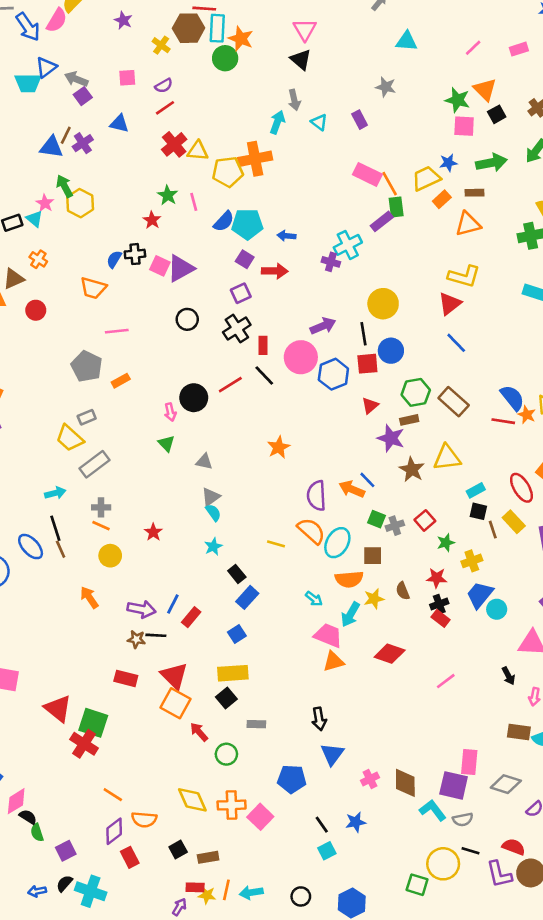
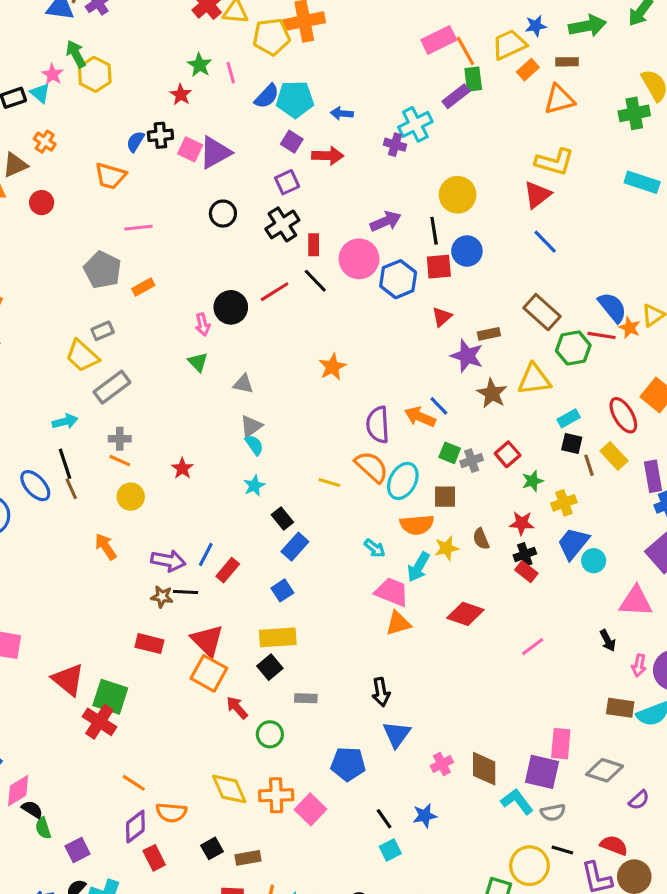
pink rectangle: (367, 174) -> (439, 40), turned -52
green hexagon: (416, 392) -> (573, 348), moved

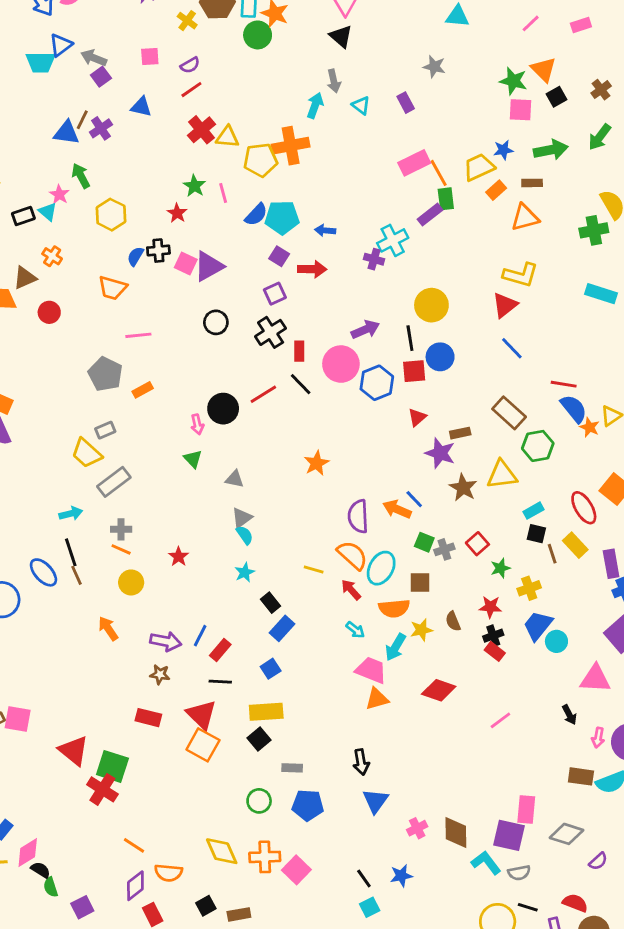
yellow hexagon: (95, 74) -> (111, 215), moved
red line: (601, 335) -> (564, 384), moved
black line: (185, 592) -> (220, 682), moved
red arrow: (237, 708) -> (351, 590), moved
blue pentagon: (348, 764) -> (308, 805), moved

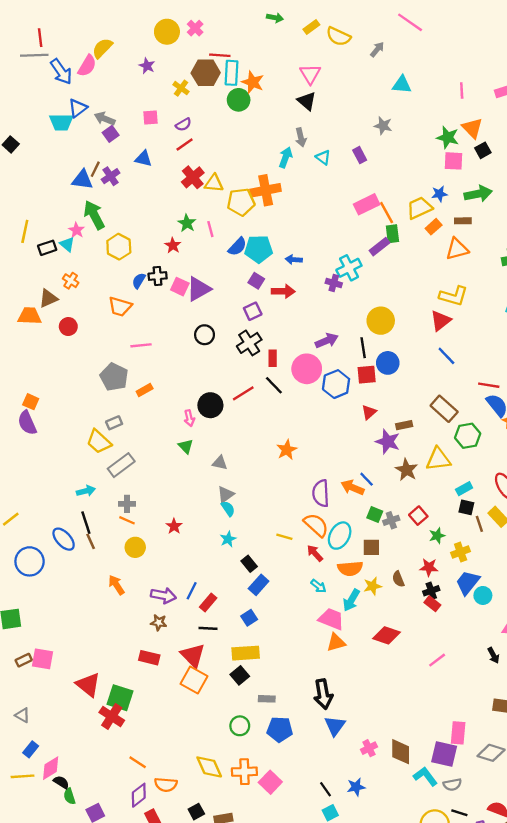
pink line: (531, 23) -> (462, 90), turned -49
green arrow: (81, 176) -> (94, 215), size x1.4
black arrow: (361, 762) -> (323, 694), size x1.4

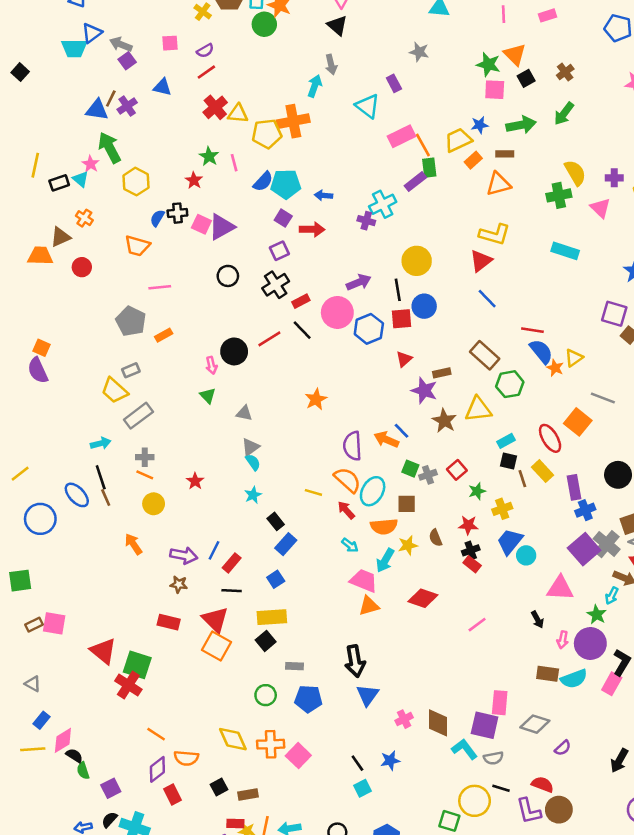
cyan triangle: (323, 157) -> (368, 106), moved, size x1.5
red rectangle: (273, 358) -> (301, 301), turned 63

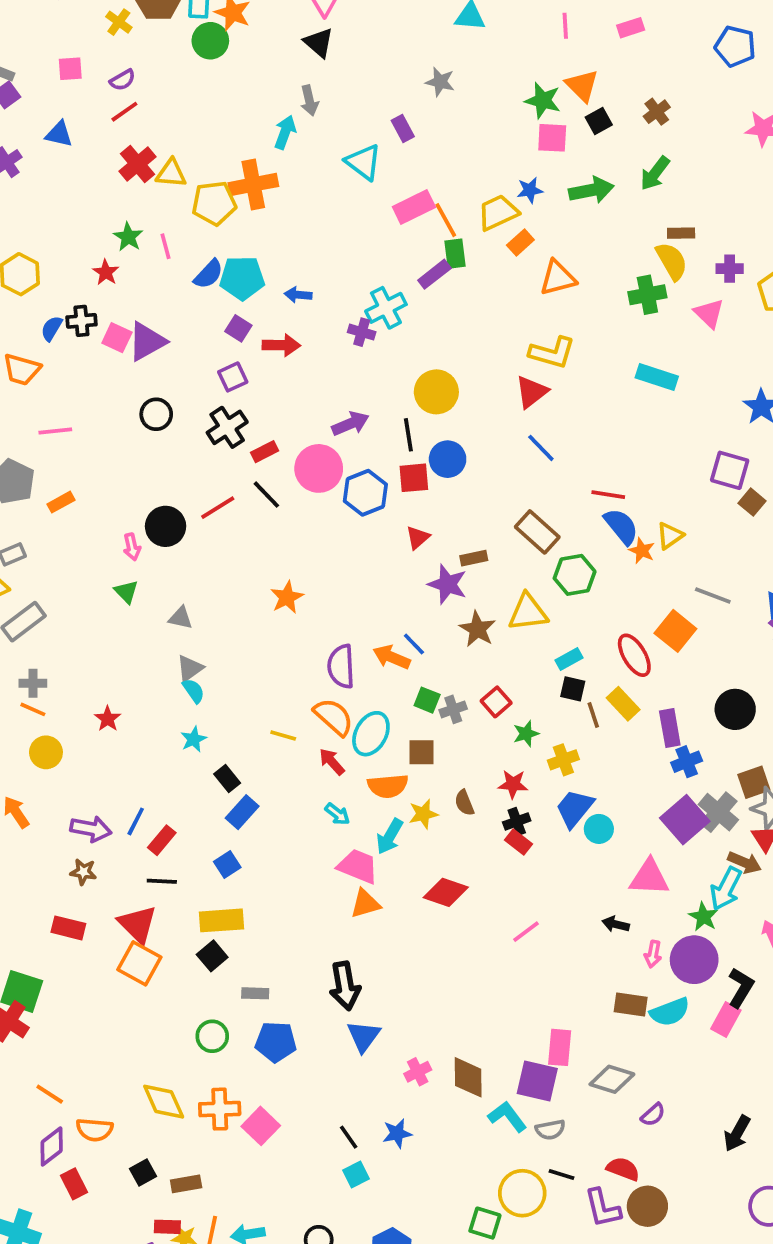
brown rectangle: (505, 154) -> (681, 233), moved
cyan arrow: (612, 596) -> (726, 889), size x1.6
black arrow: (537, 620) -> (616, 924), turned 132

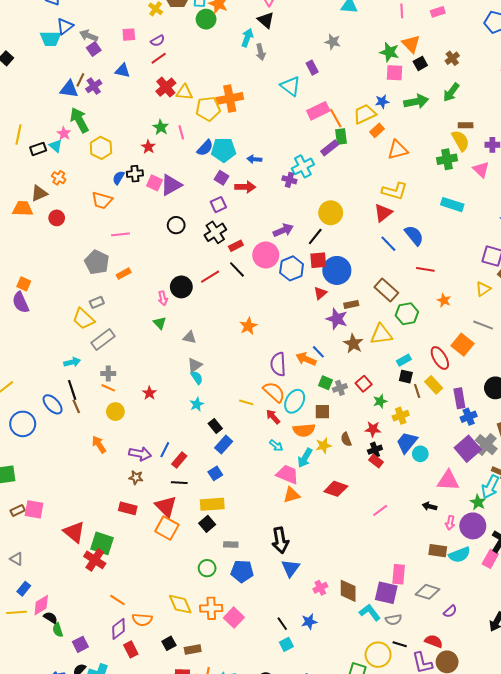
cyan arrow: (285, 132) -> (247, 38), moved
black line: (408, 435) -> (315, 236), turned 48
blue circle: (448, 459) -> (337, 270), moved, size x1.4
blue semicircle: (621, 526) -> (414, 235), moved
yellow triangle: (670, 536) -> (483, 289), moved

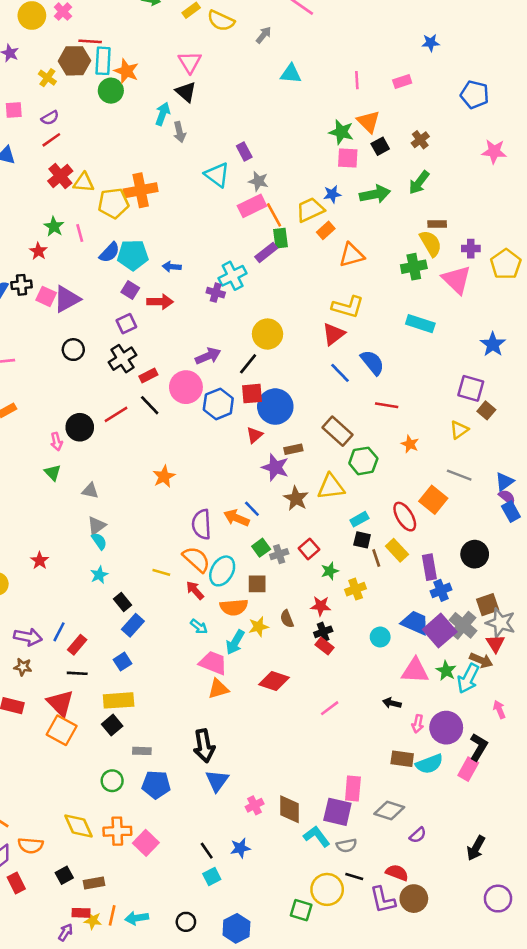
gray star: (333, 42) -> (258, 181), moved
pink triangle: (481, 170) -> (457, 280), size x1.4
green square: (326, 383) -> (261, 548), turned 32
blue trapezoid: (407, 442) -> (415, 623), moved, turned 75
green star: (478, 502) -> (446, 671), moved

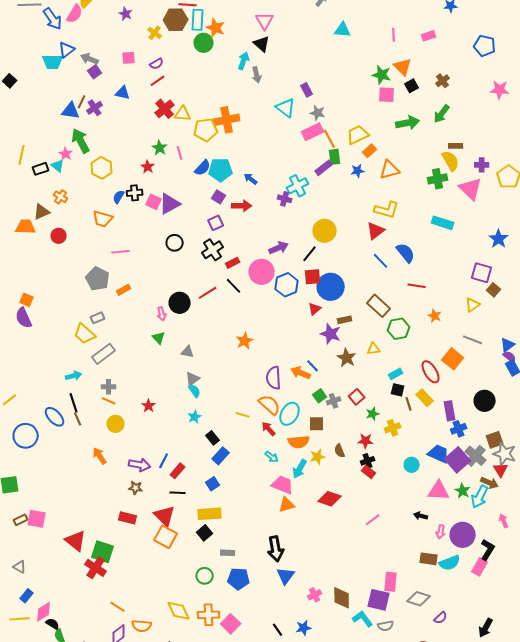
blue star: (332, 194) -> (358, 171), moved
blue arrow: (172, 267) -> (251, 179), turned 32
yellow triangle: (331, 487) -> (374, 349), size x0.6

